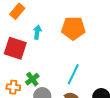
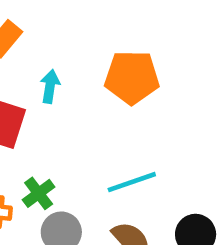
cyan line: (73, 74) -> (132, 182), turned 45

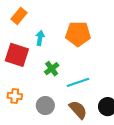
green cross: (39, 193) -> (52, 69), moved

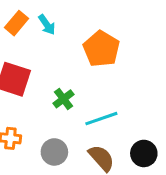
orange pentagon: (78, 34) -> (101, 49), turned 30
cyan arrow: (40, 38) -> (47, 25), moved, turned 136

